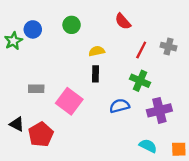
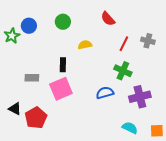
black rectangle: (96, 74) -> (63, 65), moved
pink square: (69, 101) -> (61, 89), turned 30

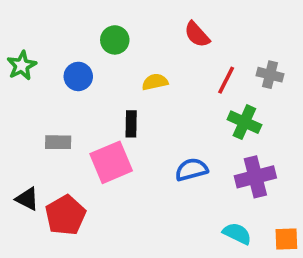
blue circle: (29, 26) -> (78, 76), moved
black rectangle: (63, 65) -> (131, 124), moved
green cross: (123, 71) -> (244, 122), moved

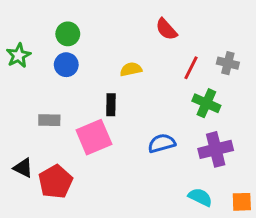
green circle: (115, 40) -> (68, 34), moved

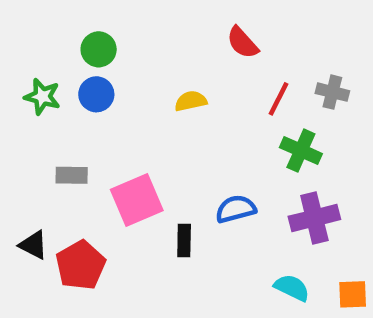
green star: (18, 55) -> (42, 97), moved, turned -30
black rectangle: (111, 105) -> (184, 240), moved

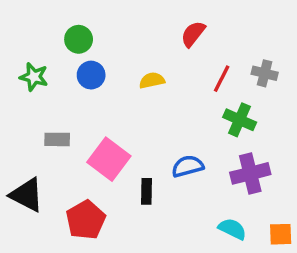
red semicircle: (242, 43) -> (193, 34), turned 80
blue circle: (96, 94) -> (91, 75), moved
pink square: (137, 200) -> (109, 159), turned -30
black triangle: (33, 245) -> (27, 195), size x1.5
red pentagon: (81, 265) -> (86, 220), moved

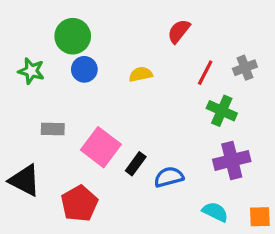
green circle: (79, 39) -> (73, 36), size x1.4
gray cross: (265, 73) -> (245, 68), turned -35
blue semicircle: (188, 166) -> (169, 177), moved
black rectangle: (147, 191) -> (136, 164), moved, turned 35

